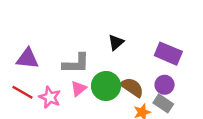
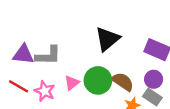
black triangle: (116, 42) -> (107, 39), size x1.6
gray L-shape: (76, 64) -> (48, 56), moved

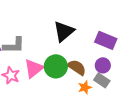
pink triangle: (72, 83) -> (34, 68), size x1.5

